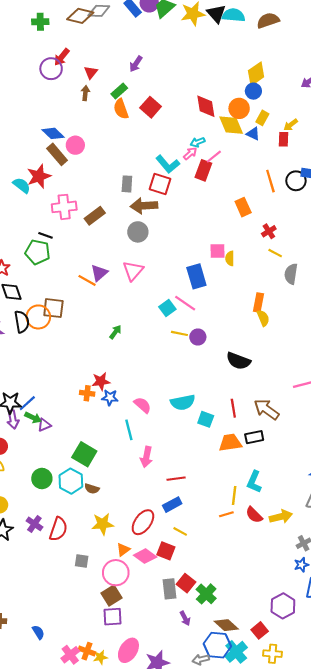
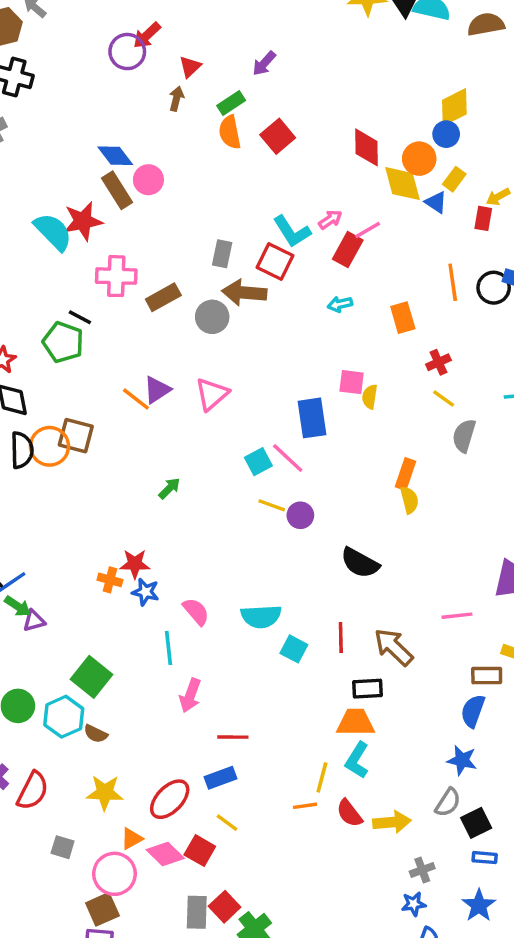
cyan arrow: (198, 142) -> (340, 304), moved
cyan semicircle: (22, 185) -> (53, 232), size x1.4
gray circle: (138, 232) -> (212, 317), moved
orange trapezoid: (230, 443) -> (356, 722), moved

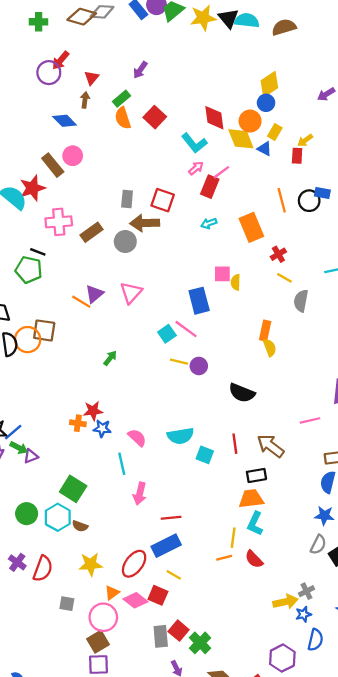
blue diamond: (115, 156) -> (65, 121), moved
cyan L-shape: (292, 231) -> (194, 143), moved
orange rectangle: (403, 318) -> (251, 227), size x1.4
blue rectangle: (221, 778) -> (166, 546), size x1.4
yellow arrow: (392, 822) -> (285, 602), moved

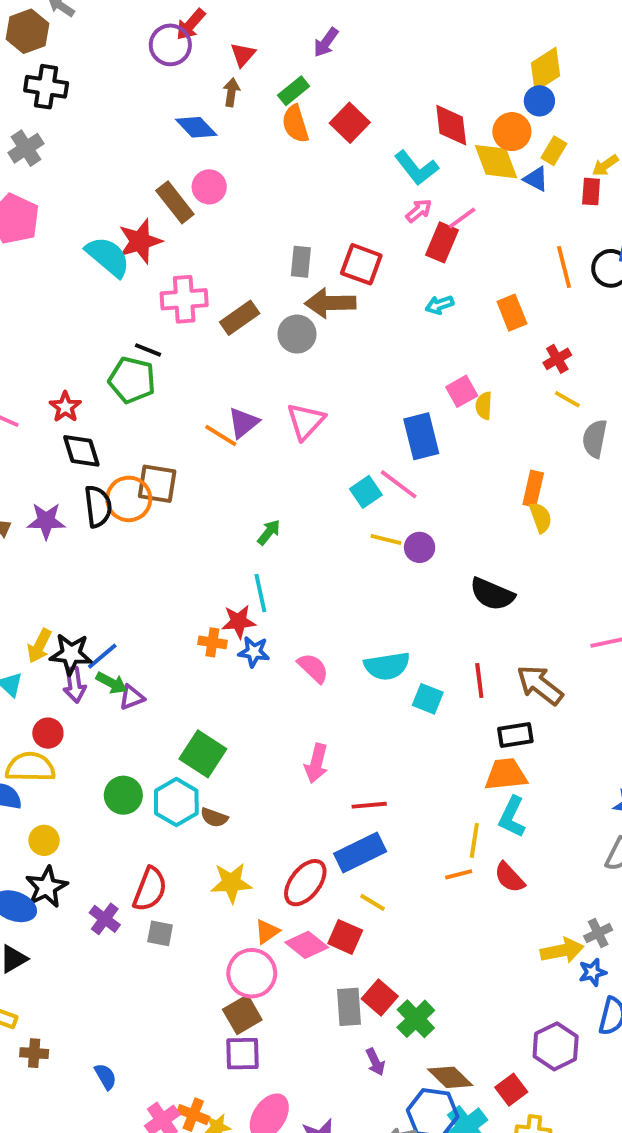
orange rectangle: (251, 227) -> (512, 313), size x0.7
pink square: (222, 274) -> (462, 391), turned -30
cyan line: (122, 464) -> (260, 593), moved
purple cross: (17, 562) -> (105, 919), moved
gray square: (67, 604) -> (160, 933), moved

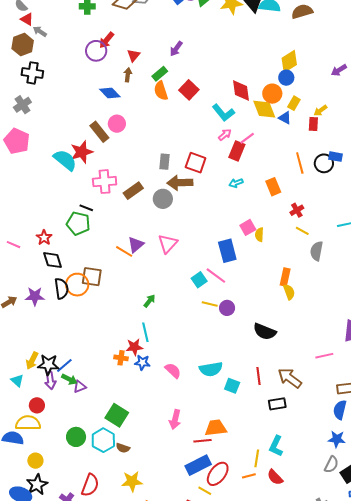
orange trapezoid: (506, 774) -> (216, 428), moved
red ellipse: (305, 883) -> (218, 474), moved

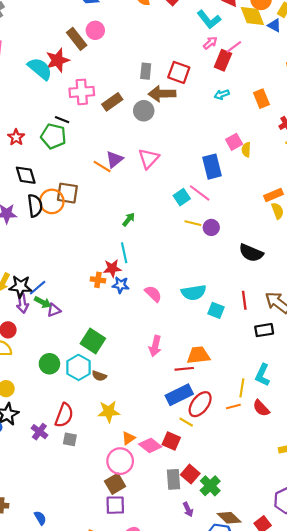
red star: (44, 238) -> (16, 137), moved
orange rectangle: (285, 277) -> (273, 195), turned 54

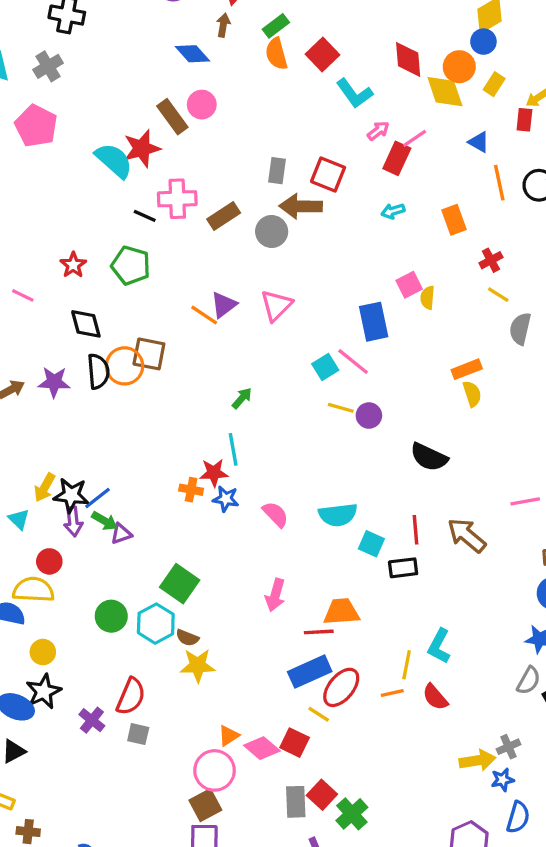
cyan L-shape: (209, 19) -> (354, 93), moved
blue triangle: (274, 25) -> (479, 142), moved
black line: (62, 120) -> (145, 216), moved
black rectangle: (264, 330) -> (403, 568), moved
yellow star: (109, 412) -> (198, 665), moved

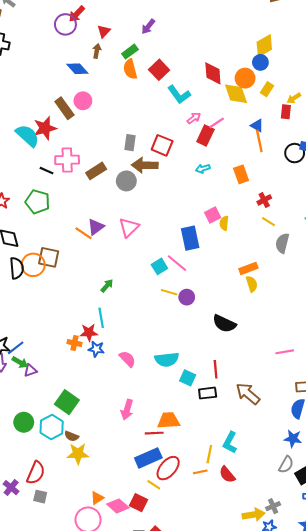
orange line: (499, 183) -> (259, 141), moved
brown arrow: (467, 535) -> (248, 394), moved

